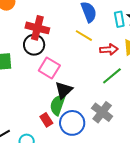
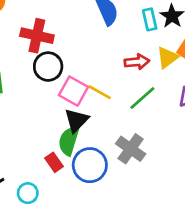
yellow line: (84, 36) -> (100, 92), moved
black circle: (34, 45) -> (48, 67), moved
pink square: (49, 68) -> (73, 91), moved

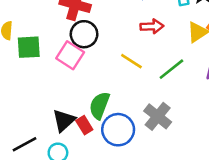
red arrow: (137, 62) -> (152, 26), moved
pink square: (73, 91) -> (70, 55), moved
black triangle: (76, 120) -> (64, 120), moved

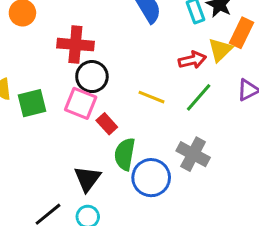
red arrow: (152, 26) -> (192, 60), moved
red rectangle: (84, 125) -> (107, 124), moved

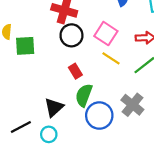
pink square: (81, 103) -> (106, 34), moved

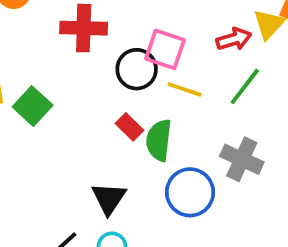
black circle: (71, 35) -> (137, 69), moved
green square: (25, 46) -> (33, 106), turned -30
green semicircle: (84, 95) -> (159, 140), moved

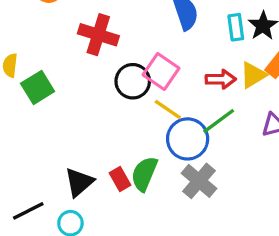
red rectangle: (129, 127) -> (120, 179), moved
green semicircle: (159, 140) -> (144, 174), moved
blue circle: (190, 192) -> (188, 139), moved

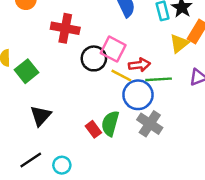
red arrow: (221, 79) -> (139, 65), moved
green line: (219, 121) -> (159, 79), turned 40
black triangle: (79, 182) -> (41, 116), moved

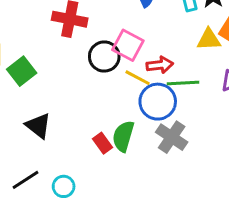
yellow triangle: (179, 43) -> (209, 39), turned 35
black triangle: (41, 116) -> (38, 126), turned -35

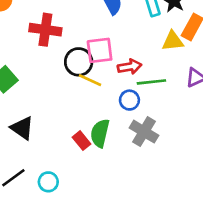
pink square: (128, 45) -> (100, 50), turned -32
yellow line: (138, 78) -> (90, 80), moved
blue circle: (158, 102) -> (129, 100), size x0.6

